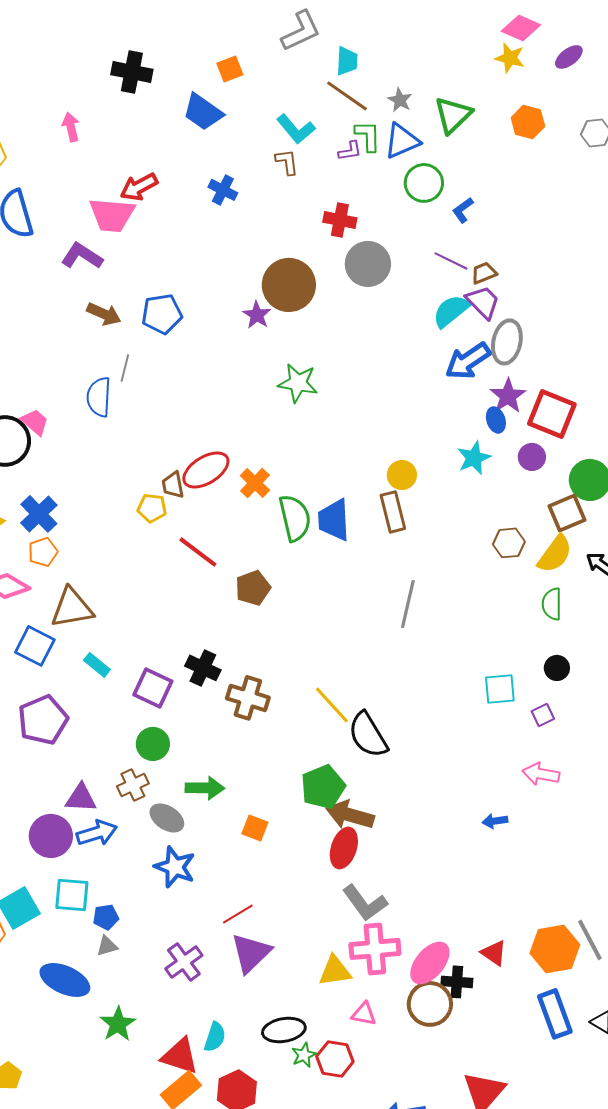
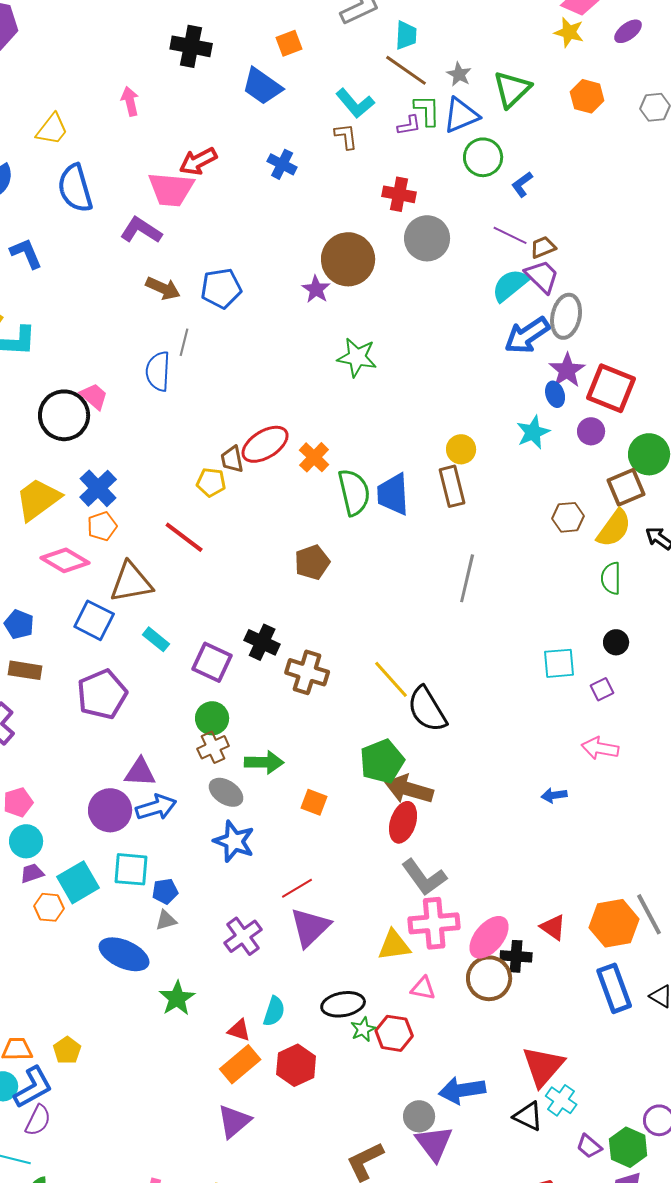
red line: (198, 552) -> (184, 537), moved
brown cross: (133, 785) -> (213, 747), moved
red triangle: (180, 1056) -> (239, 1030), size x0.6

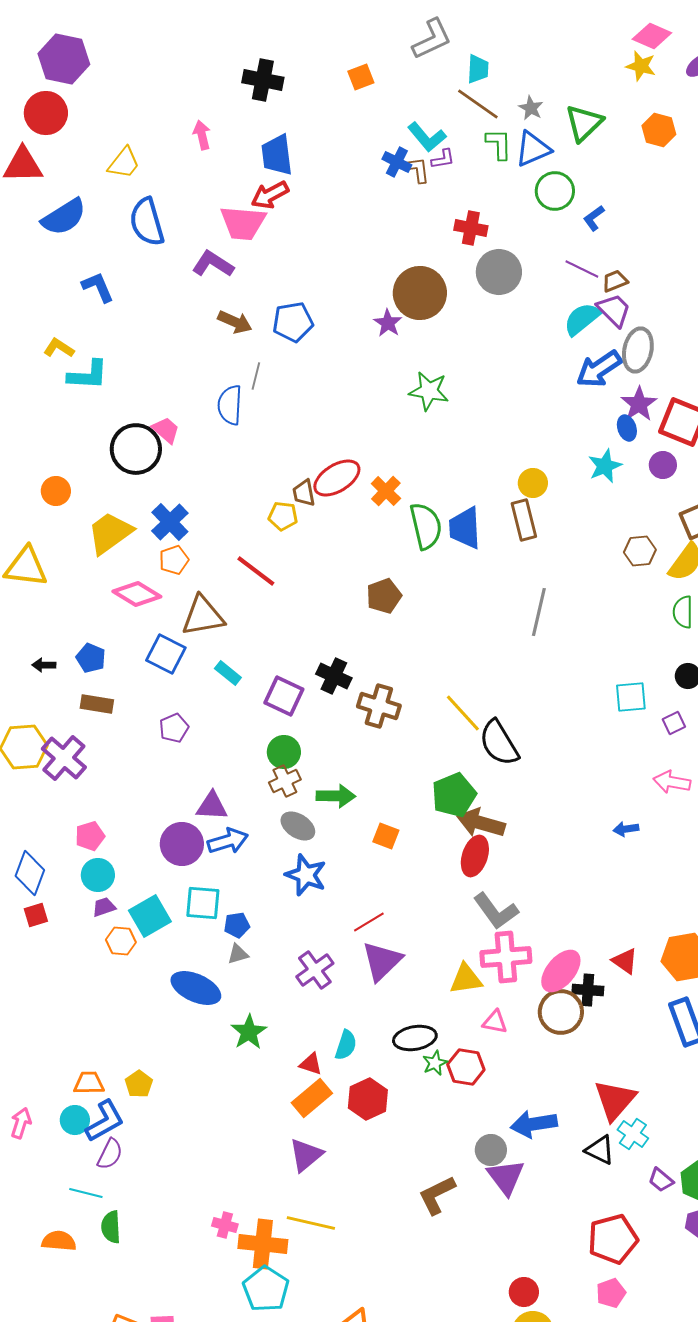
blue trapezoid: (262, 86) -> (277, 155), moved, turned 48
purple L-shape: (409, 125) -> (443, 159), moved
blue cross: (282, 164) -> (397, 162), moved
purple pentagon: (102, 694) -> (174, 728), size x0.6

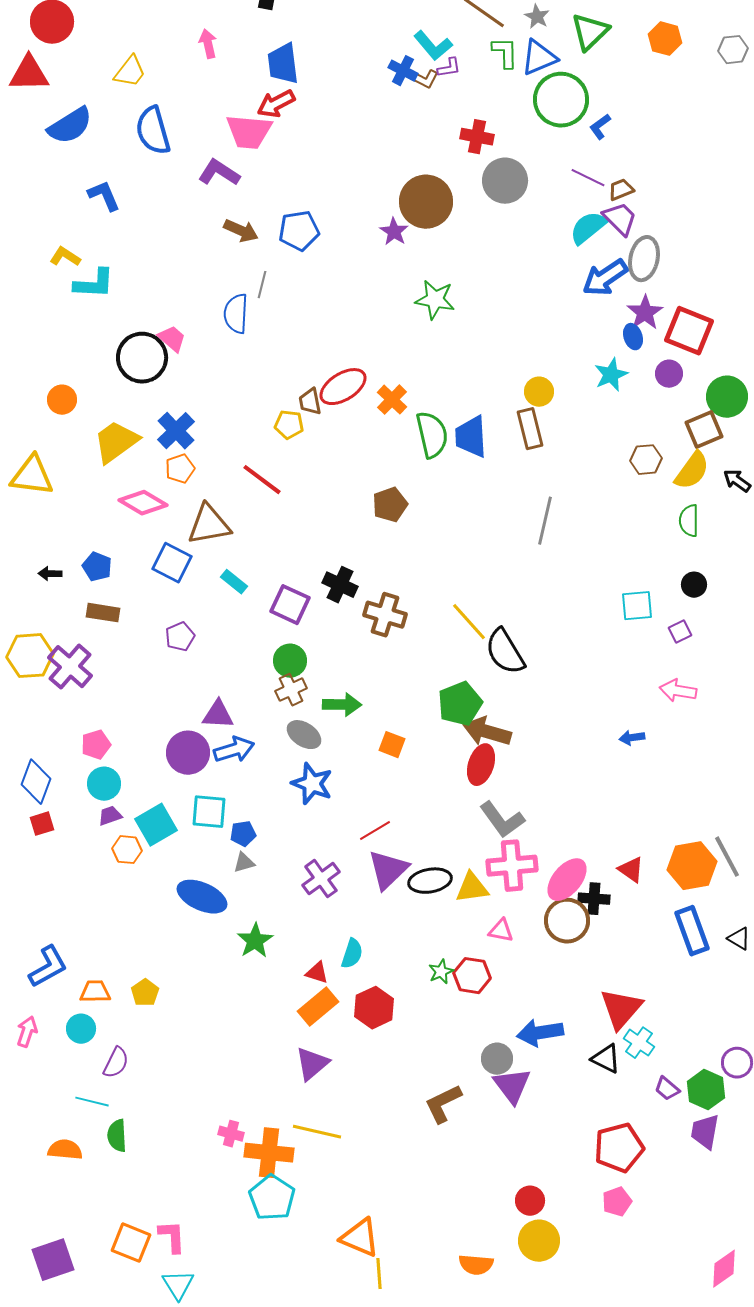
brown L-shape: (418, 170) -> (424, 79), turned 124
green circle: (555, 191) -> (561, 100), size x1.4
black ellipse: (415, 1038) -> (430, 881), moved
blue L-shape: (105, 1121) -> (48, 967), moved

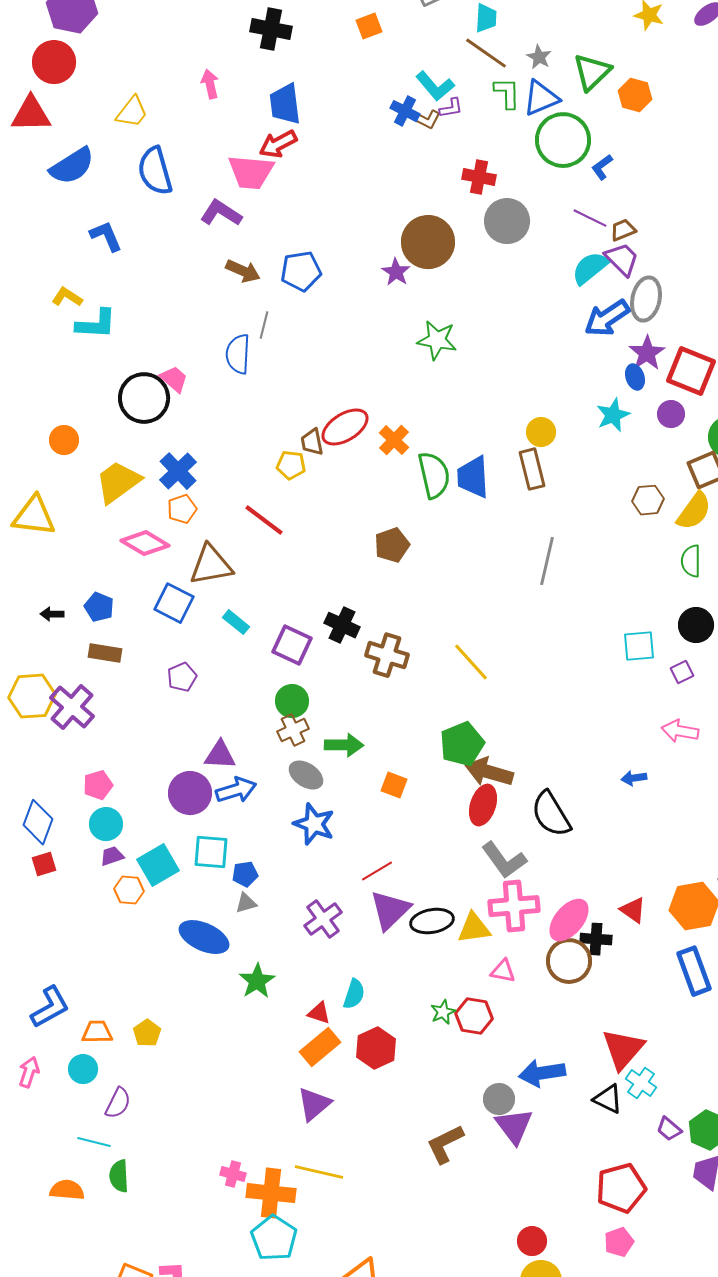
orange hexagon: (665, 39) -> (635, 95), moved
black circle: (694, 585) -> (696, 625), size x1.4
black semicircle: (505, 652) -> (551, 814), moved

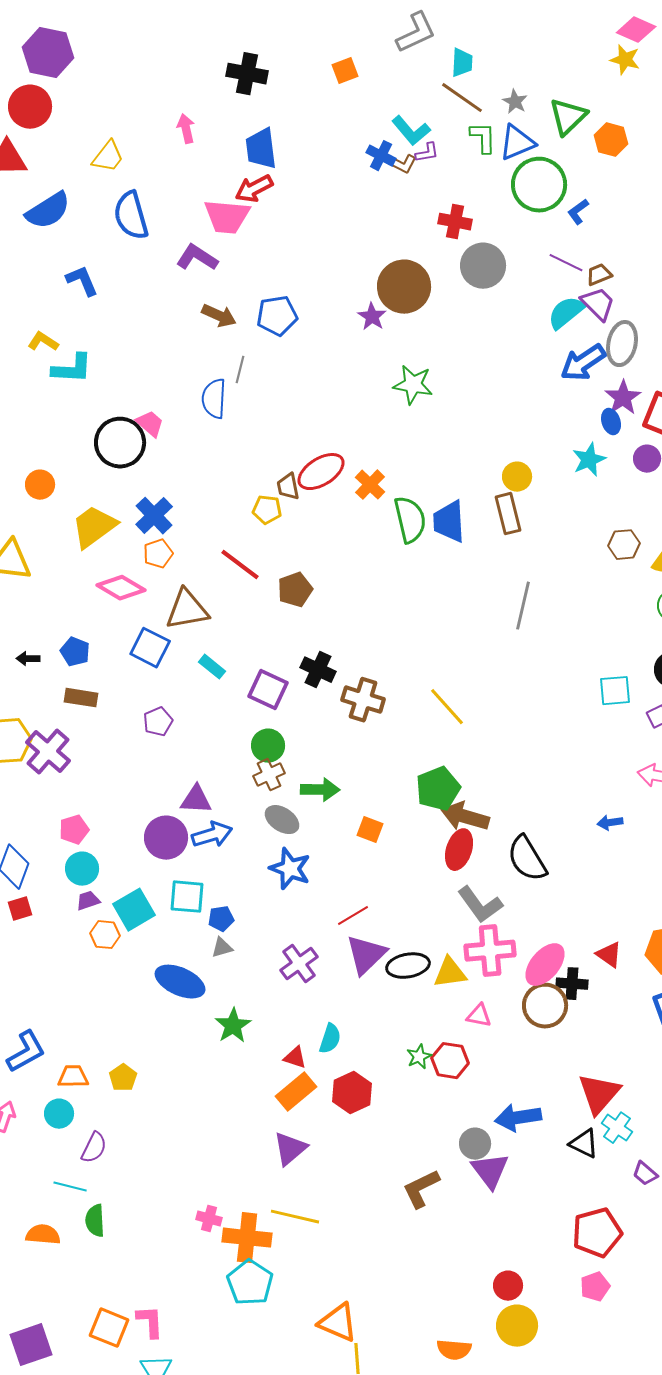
brown pentagon: (392, 545) -> (295, 590), moved

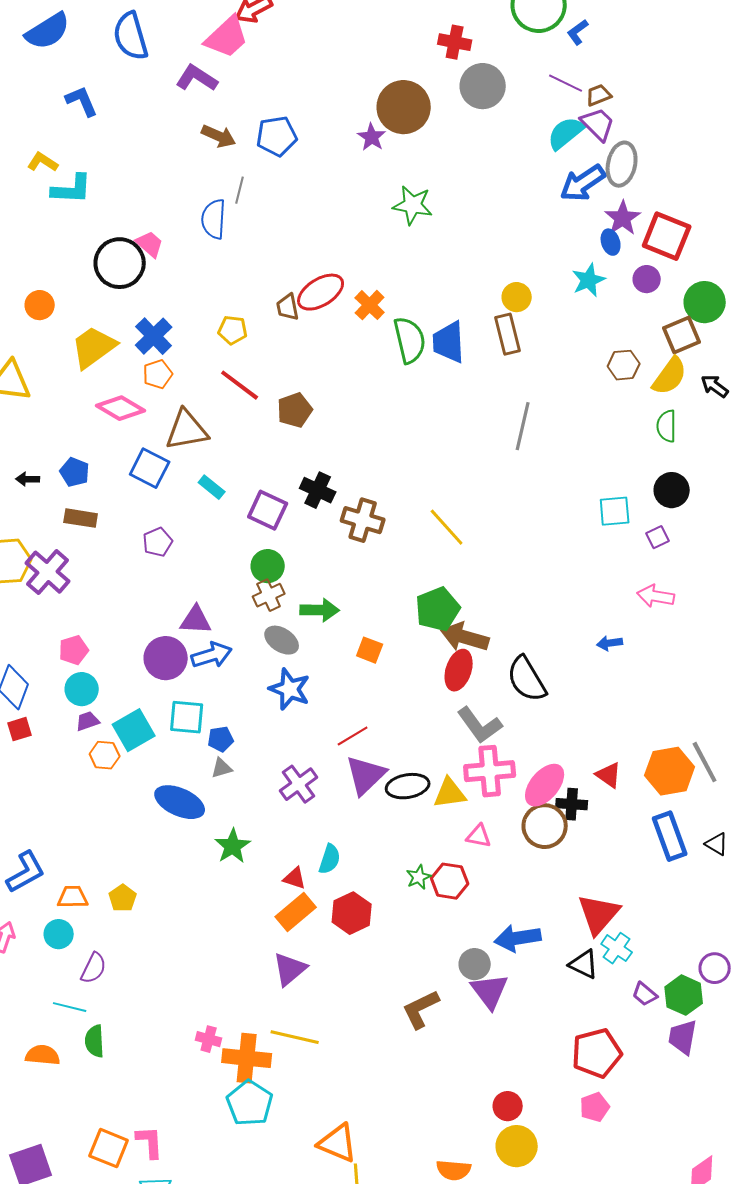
pink trapezoid: (227, 217) -> (227, 37), turned -48
yellow pentagon: (267, 510) -> (233, 330), moved

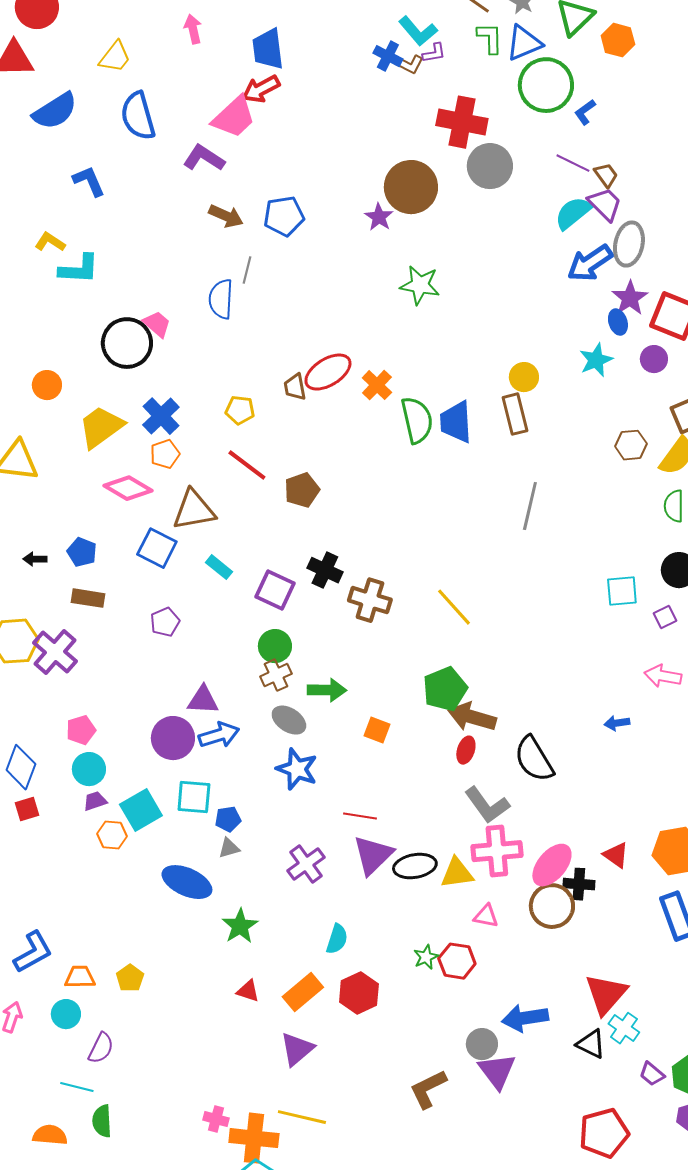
red cross: (455, 42) -> (462, 122), size x1.5
brown trapezoid: (599, 95) -> (606, 175), turned 76
red ellipse: (459, 670) -> (466, 750), size x0.7
red line: (353, 736) -> (360, 816), turned 40
red triangle: (295, 878) -> (248, 991), moved

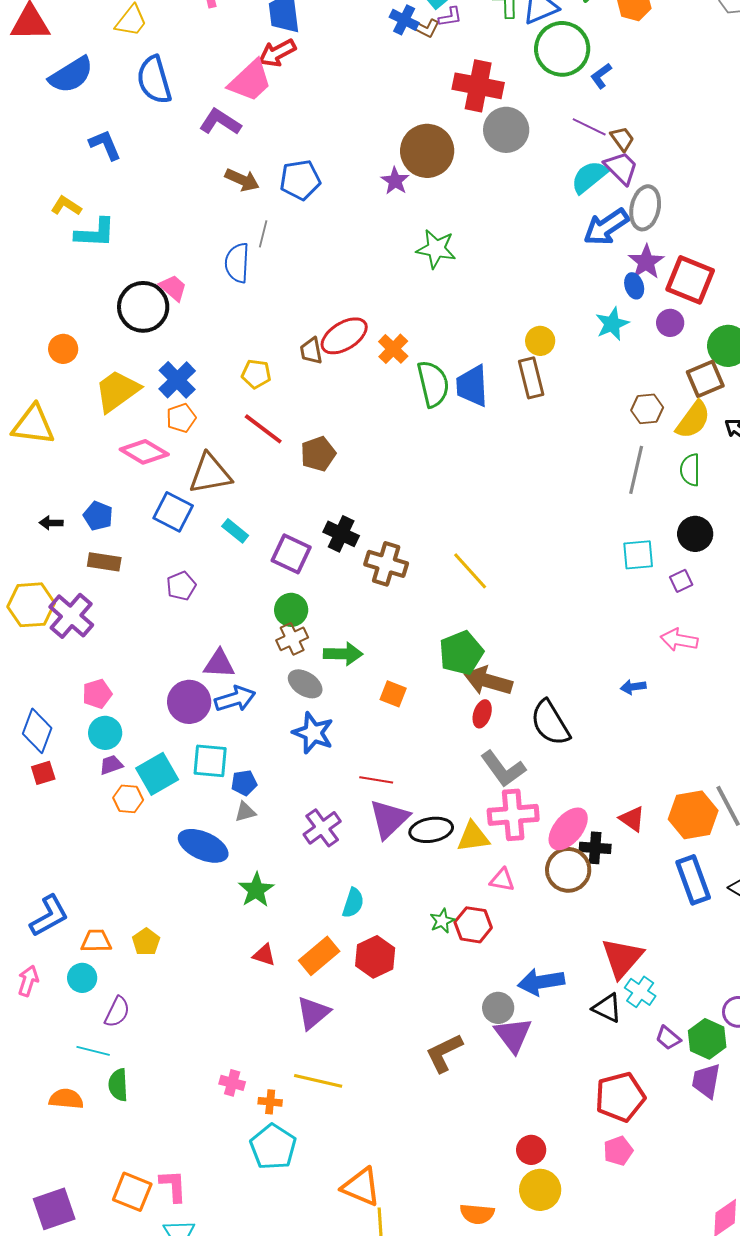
gray line: (530, 506) -> (636, 470), moved
orange cross: (254, 1138) -> (270, 1102), size x0.5

